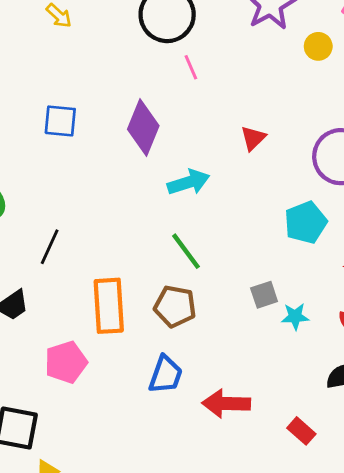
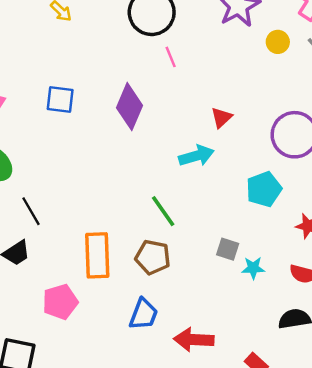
cyan arrow: (188, 182) -> (196, 156), moved
black line: (50, 247) -> (31, 211), moved, turned -56
gray square: (264, 295) -> (228, 249), turned 35

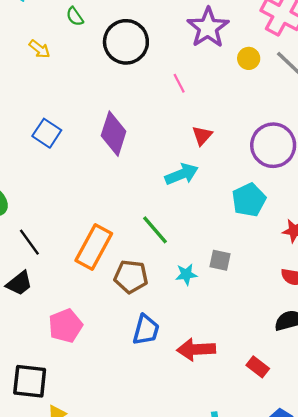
pink line: (171, 57) -> (179, 83), moved
blue square: (60, 100) -> (47, 133), turned 32
orange rectangle: (97, 255) -> (94, 247), moved, turned 36
brown pentagon: (153, 257) -> (131, 277), moved
cyan star: (253, 268) -> (186, 274), moved

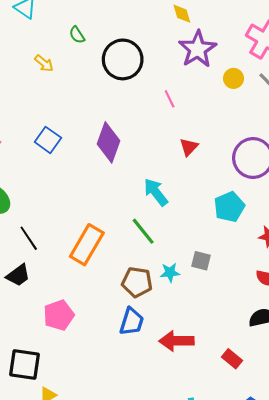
cyan arrow: (182, 174) -> (156, 192), moved, turned -108
brown pentagon: (131, 277) -> (137, 282), moved

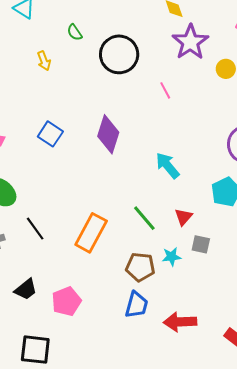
yellow arrow: (44, 63) -> (44, 61), turned 30
red triangle: (189, 147) -> (183, 217), moved
cyan arrow: (156, 192) -> (168, 166), moved
black trapezoid: (18, 275) -> (26, 289), moved

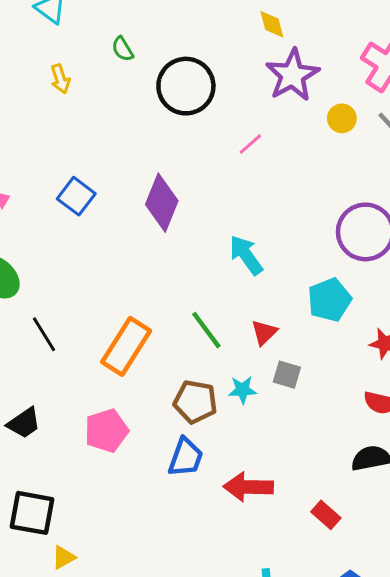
yellow arrow: (44, 61) -> (60, 79), moved
pink line: (165, 90) -> (250, 144), turned 72
pink pentagon: (66, 301) -> (106, 431), moved

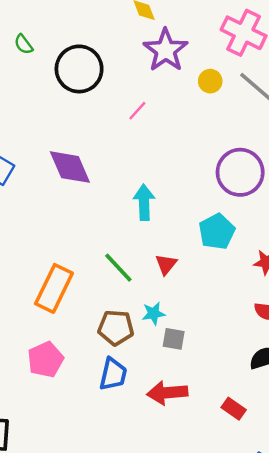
purple diamond: (162, 203) -> (70, 167), turned -39
cyan arrow: (246, 255) -> (144, 202), turned 40
gray square: (287, 375) -> (174, 339), moved

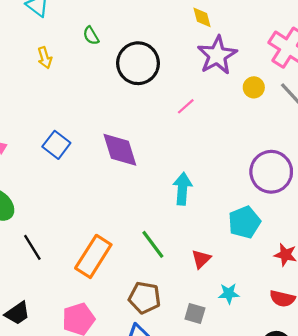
red triangle: (166, 264) -> (201, 259), moved
cyan star: (154, 313) -> (229, 294), moved

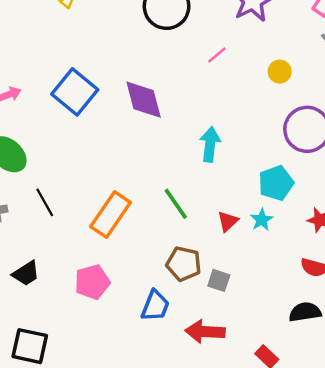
yellow circle: (254, 87) -> (280, 72), moved
blue square: (56, 145) -> (75, 92), size x1.5
cyan star: (229, 294) -> (262, 220), moved, turned -30
brown pentagon: (145, 298) -> (184, 264), moved

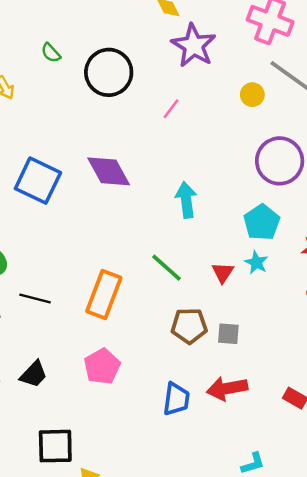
yellow circle: (280, 72) -> (252, 95), moved
black line: (45, 202) -> (35, 299), turned -32
blue trapezoid: (155, 306) -> (176, 399), moved

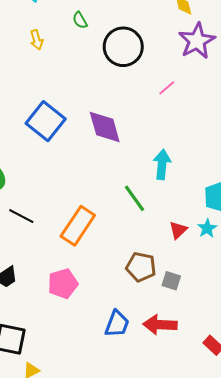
green line: (167, 268) -> (134, 198), moved

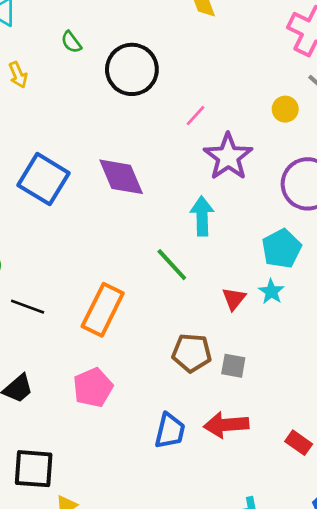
purple star: (197, 41) -> (228, 157), moved

